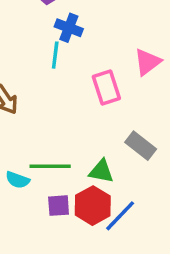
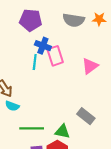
pink rectangle: (106, 88) -> (55, 56), moved
cyan semicircle: (18, 180) -> (12, 106), moved

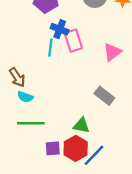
gray rectangle: (86, 116) -> (104, 96), moved
green line: (32, 128) -> (31, 123), moved

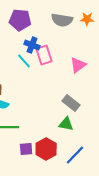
cyan line: (50, 48) -> (24, 61), turned -49
green triangle: (81, 125) -> (66, 124), moved
blue line: (94, 155) -> (75, 155), moved

